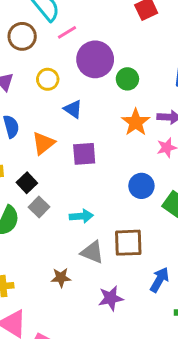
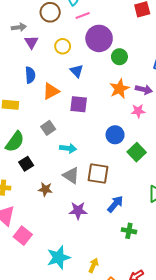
black square: (27, 183) -> (26, 164), moved
gray square: (39, 207) -> (48, 128), moved

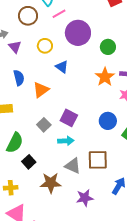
green circle: (119, 57) -> (108, 47), moved
purple square: (79, 104) -> (69, 118), moved, turned 30
brown star: (45, 189) -> (51, 183), size x1.5

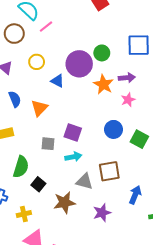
purple circle: (78, 33) -> (79, 64), moved
gray square: (44, 125) -> (48, 144), turned -32

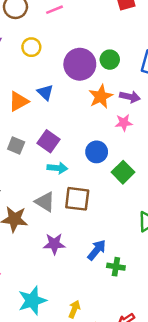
blue triangle: (57, 81) -> (45, 92), moved
cyan arrow: (73, 157) -> (57, 168), moved
blue arrow: (135, 195) -> (97, 250), moved

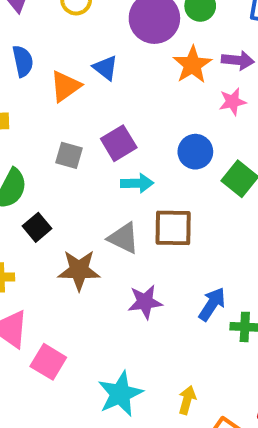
purple square: (49, 141) -> (119, 143), turned 30

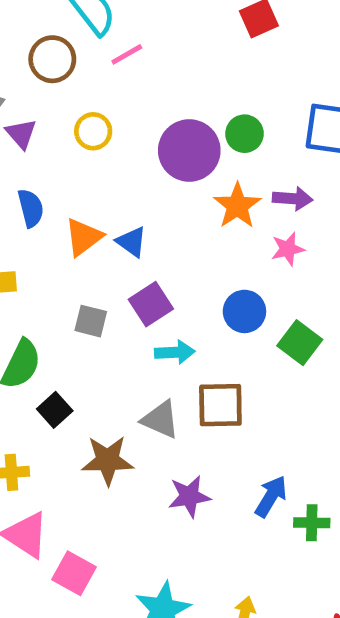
blue triangle: (105, 68) -> (132, 242), moved

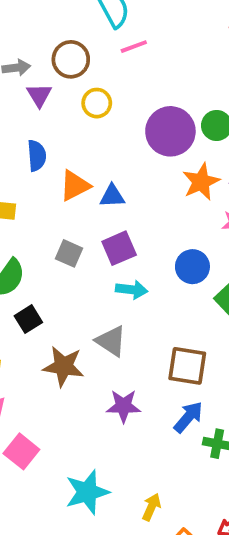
brown circle: (52, 59) -> (71, 59), moved
blue triangle: (132, 242) -> (112, 196), turned -48
brown square: (220, 405) -> (187, 366), moved

